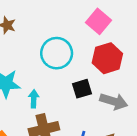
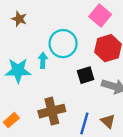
cyan arrow: (34, 99) -> (43, 60), moved

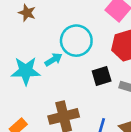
cyan arrow: (43, 60) -> (54, 60), turned 56

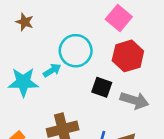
black square: (102, 76) -> (102, 87), turned 36

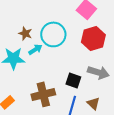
brown star: (25, 22) -> (25, 33), moved
black square: (102, 87) -> (73, 80), moved

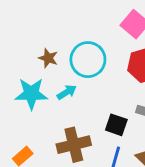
cyan arrow: (35, 49) -> (67, 92), moved

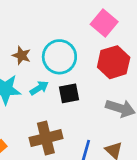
black square: (116, 125) -> (69, 93), moved, turned -30

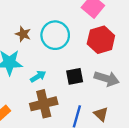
cyan arrow: (39, 88) -> (38, 76), moved
black square: (69, 93) -> (75, 76), moved

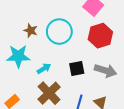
brown cross: (44, 104) -> (49, 93), turned -30

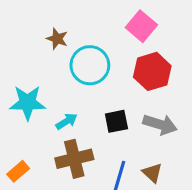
brown star: (31, 31) -> (57, 39), moved
brown cross: (49, 93) -> (74, 159), turned 30

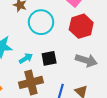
black square: (116, 121) -> (49, 58), moved

